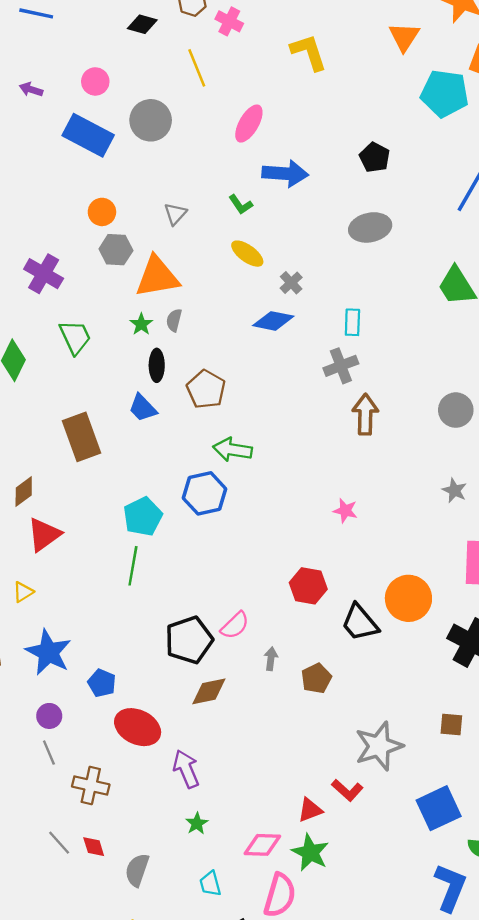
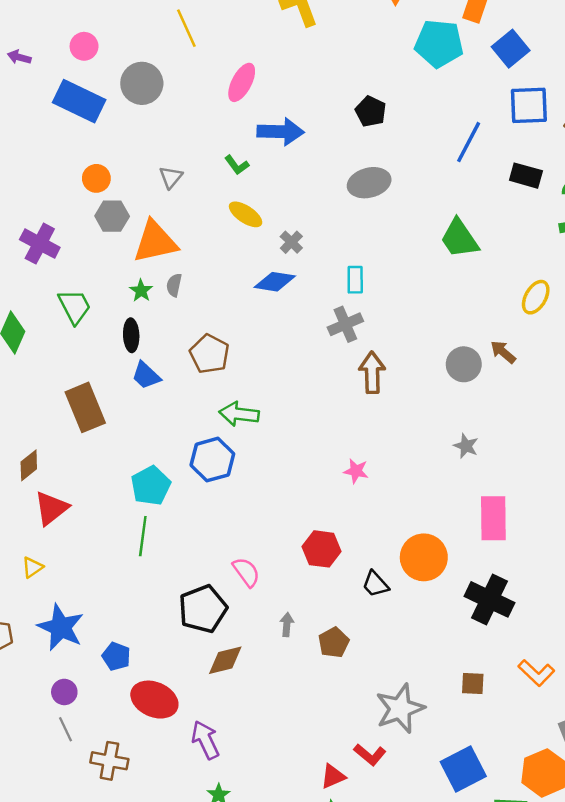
black ellipse: (157, 365) -> (131, 335), moved
black trapezoid: (360, 623) -> (375, 584), size x0.7
pink semicircle: (235, 625) -> (246, 572), moved, turned -80

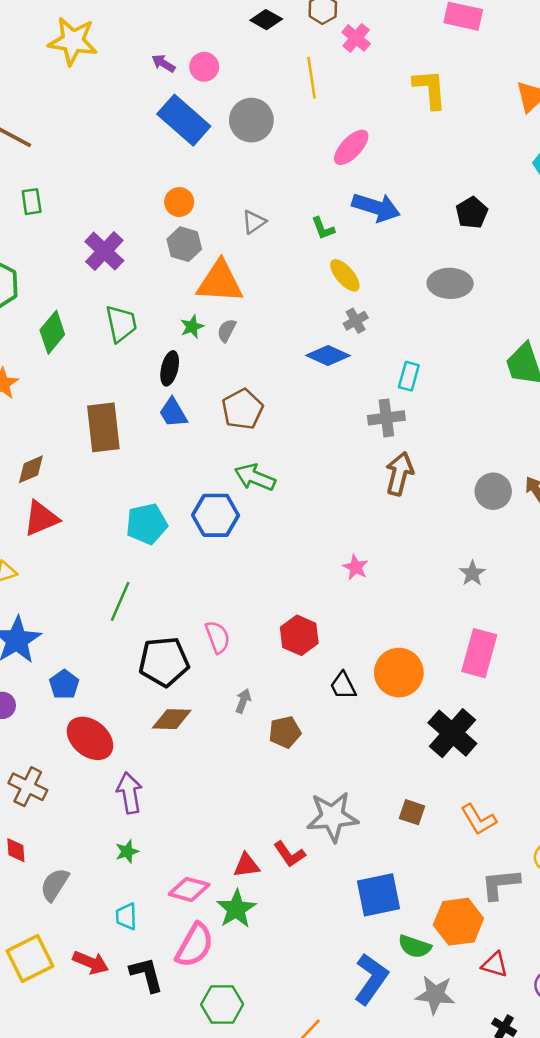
purple arrow: (19, 57) -> (163, 63), moved
yellow ellipse: (246, 214) -> (345, 275), moved
green line: (143, 536) -> (120, 601), moved

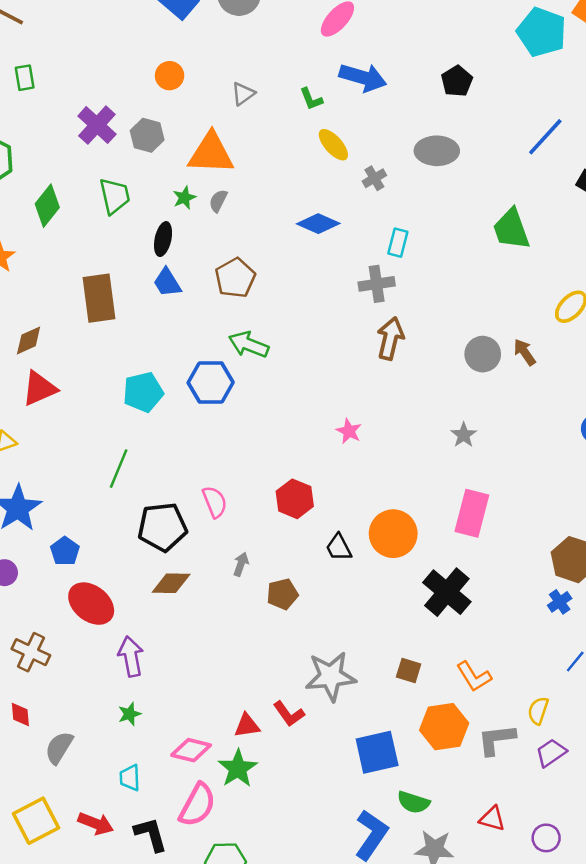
gray hexagon: (184, 244) -> (147, 135), moved
gray cross: (356, 321) -> (374, 178), moved
orange hexagon: (458, 922) -> (444, 727), moved

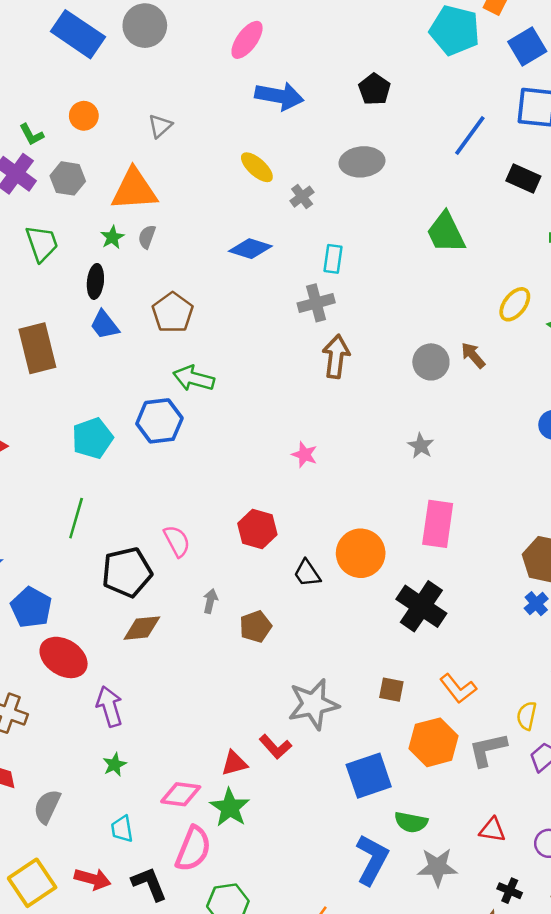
green L-shape: (311, 99) -> (32, 135), moved
blue pentagon: (65, 551) -> (31, 607), size x1.4

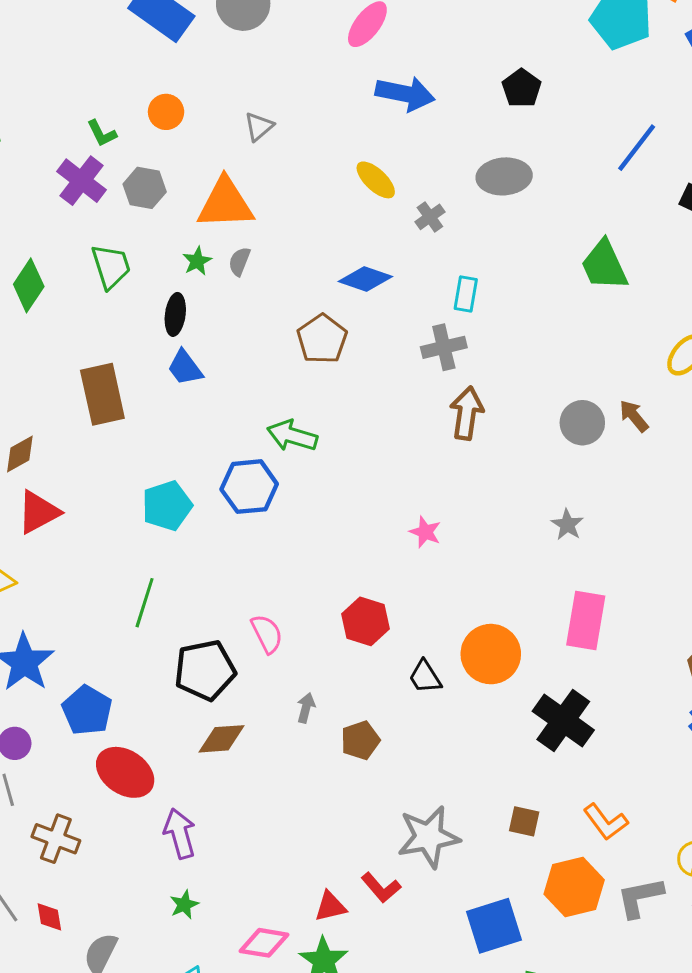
brown pentagon: (173, 313) -> (322, 339), moved

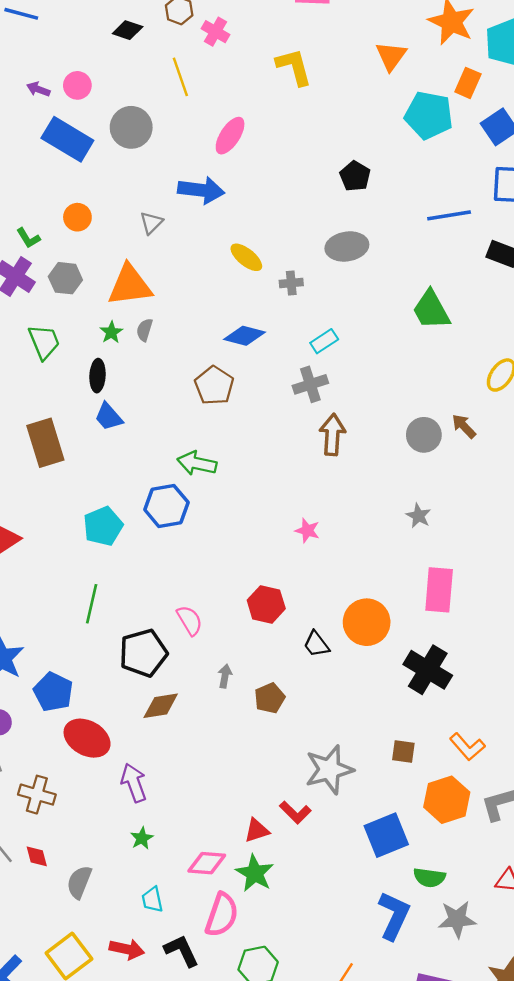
blue arrow: (405, 94) -> (201, 190), moved
blue line: (637, 148) -> (449, 215), turned 48
gray cross: (430, 217) -> (291, 283), turned 35
cyan rectangle: (466, 294) -> (324, 341), turned 52

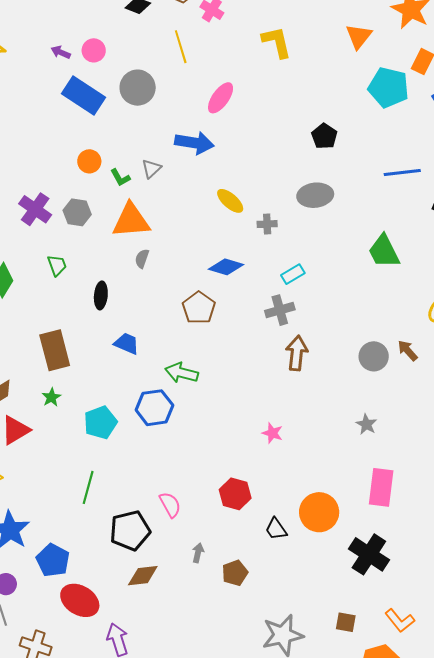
green L-shape: (28, 238) -> (120, 178), moved
green star: (111, 332) -> (51, 397), moved
green trapezoid: (44, 342) -> (57, 265), size x0.7
blue trapezoid: (109, 417) -> (127, 344), moved, turned 152

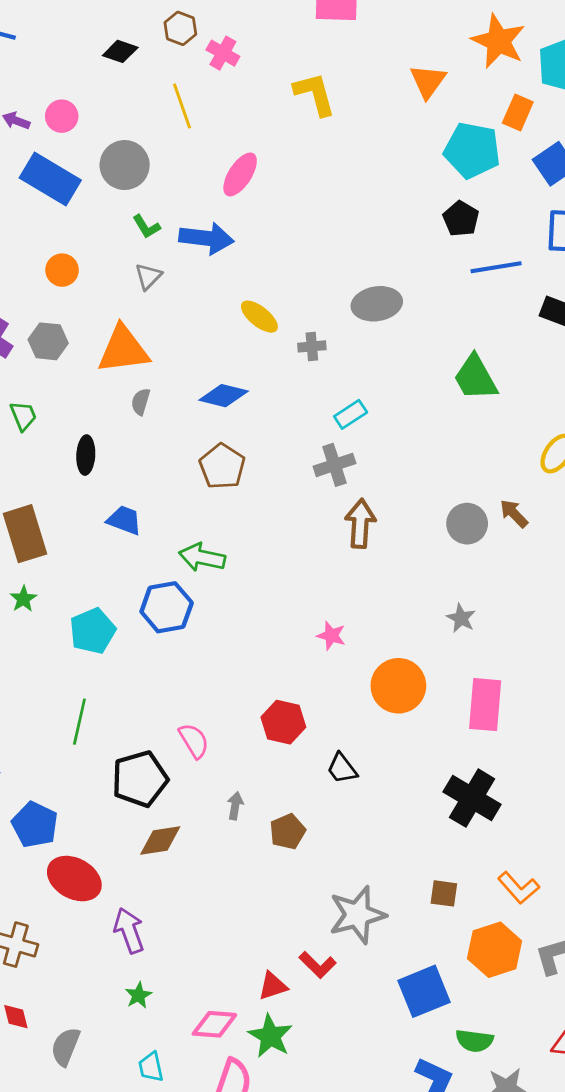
black pentagon: (324, 136) -> (461, 219), moved
green L-shape: (120, 178) -> (146, 227), moved
blue diamond: (226, 267) -> (224, 396), moved
orange circle: (319, 512) -> (398, 686), moved

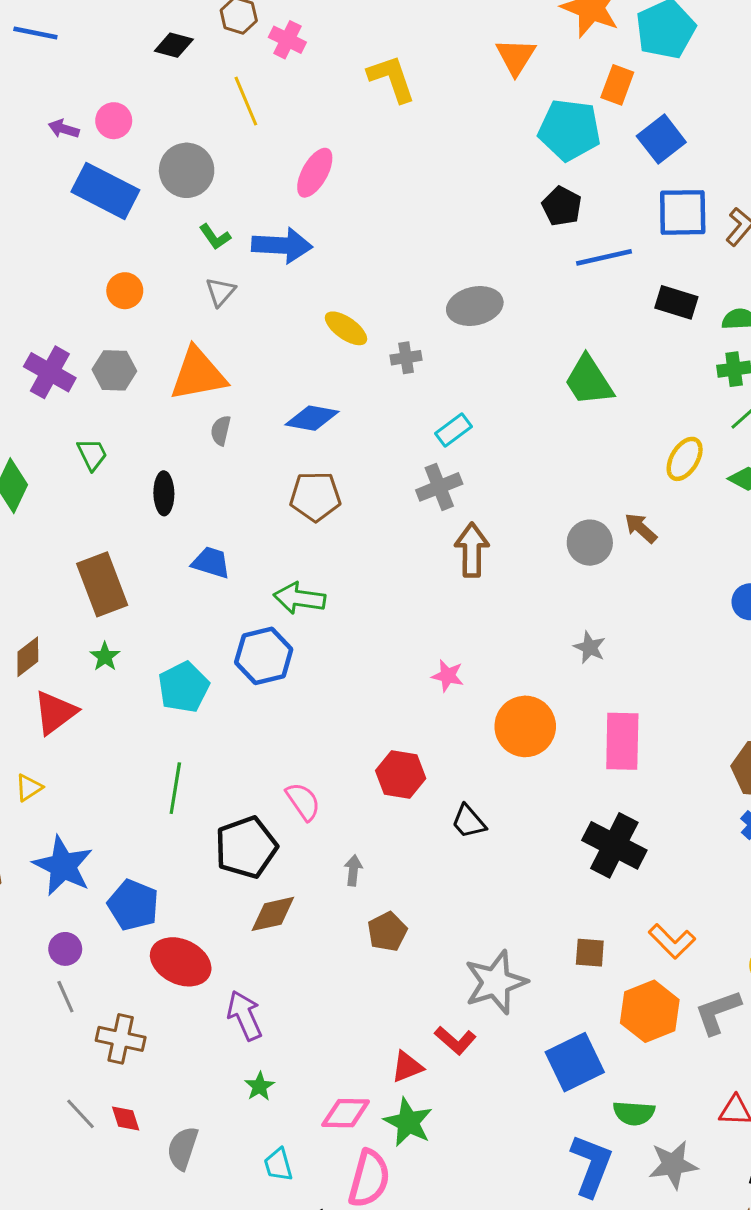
brown pentagon: (222, 466) -> (315, 496), turned -30
brown pentagon: (288, 831) -> (387, 932), moved

